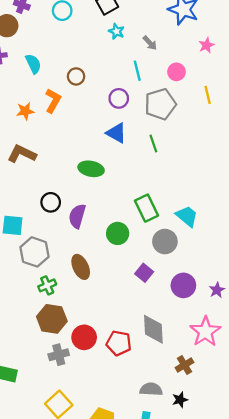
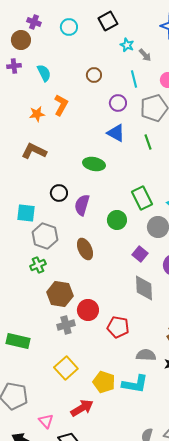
cyan star: (116, 31) -> (127, 45), moved
brown circle: (76, 76) -> (94, 75), moved
green cross: (47, 285) -> (38, 265), moved
gray diamond: (153, 329) -> (144, 288), moved
red pentagon: (119, 343) -> (118, 327), moved

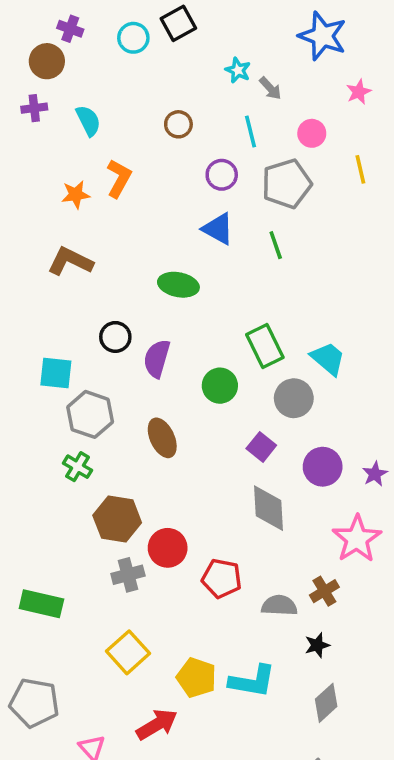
black square: (108, 21) -> (178, 23), moved
green cross: (38, 265) -> (77, 467), turned -35
gray semicircle: (146, 355) -> (279, 605), moved

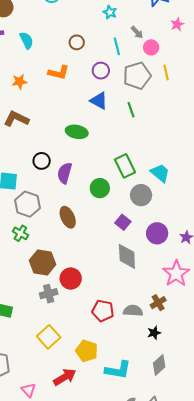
gray arrow: (270, 88) -> (137, 32), moved
yellow line: (360, 169) -> (166, 73), moved
orange L-shape: (119, 178) -> (59, 73), moved, turned 75
red pentagon: (222, 578) -> (103, 311), moved
cyan L-shape: (252, 681) -> (118, 370), moved

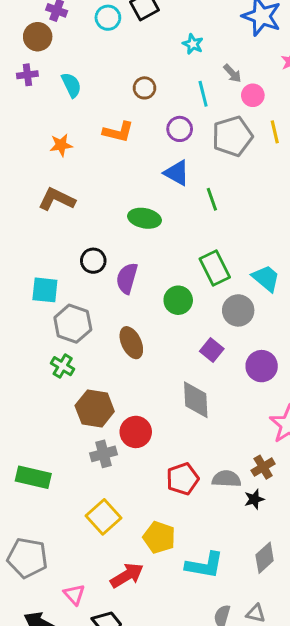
green line: (131, 110) -> (212, 199), moved
gray diamond: (127, 256) -> (196, 400), moved
red pentagon: (103, 311) -> (183, 479), turned -30
black star: (154, 333) -> (254, 499), moved

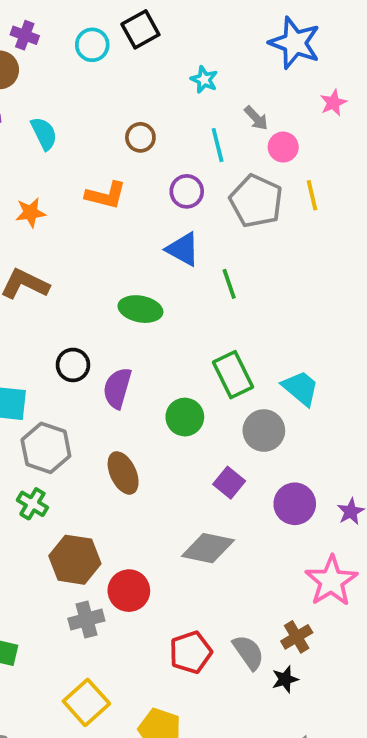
gray pentagon: (232, 136) -> (256, 201), turned -30
gray diamond: (196, 400) -> (208, 548), turned -75
gray semicircle: (226, 479) -> (248, 652), turned 52

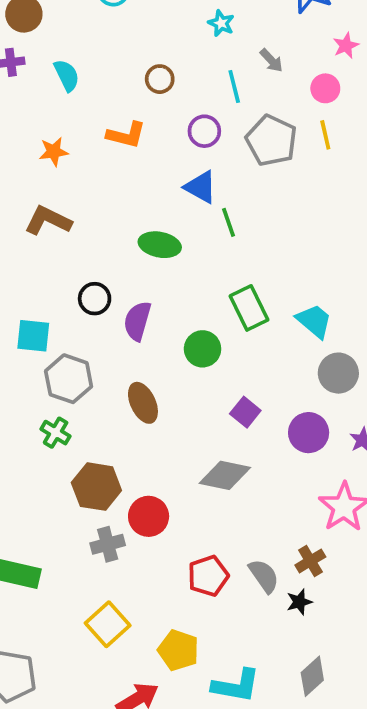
pink circle: (283, 147) -> (325, 88), moved
green line: (229, 284) -> (229, 222), moved
gray circle: (264, 431) -> (338, 373), moved

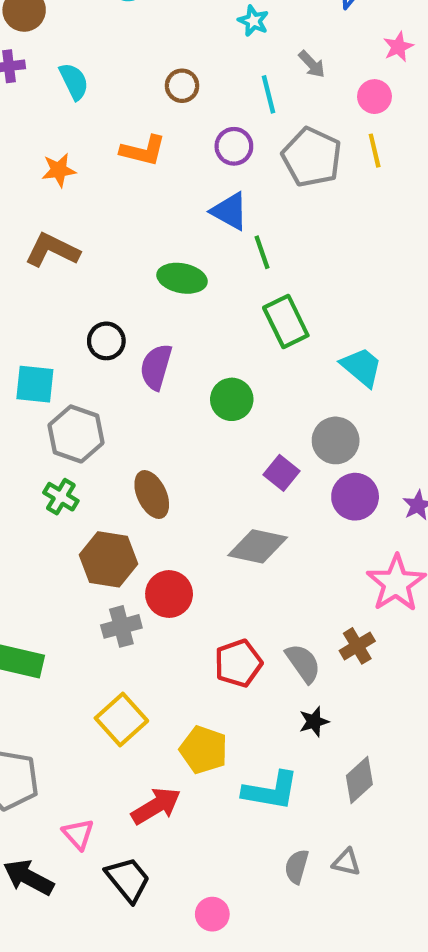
green rectangle: (249, 308) -> (286, 321), moved
gray circle: (338, 373) -> (336, 440), moved
brown ellipse: (143, 403) -> (152, 495), moved
black star: (299, 602) -> (314, 722), moved

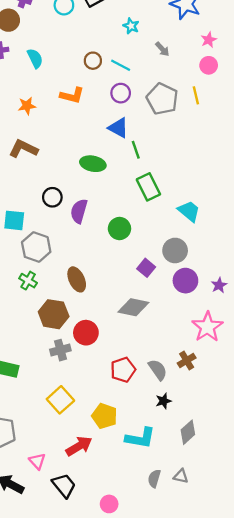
cyan line: (269, 94) -> (121, 65), moved, turned -48
pink circle: (375, 97) -> (209, 65), moved

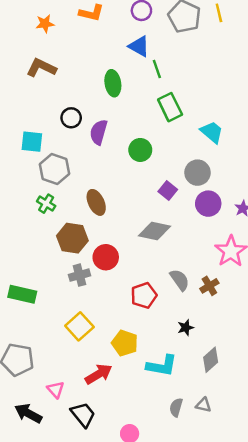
green ellipse: (93, 164) -> (113, 83), turned 70
gray semicircle: (158, 370) -> (180, 280), moved

